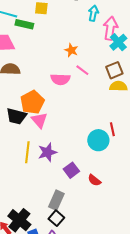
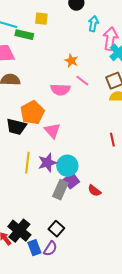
pink triangle: (39, 120) -> (52, 131), moved
cyan circle: (98, 140) -> (67, 166), moved
gray rectangle: (56, 200) -> (60, 190), moved

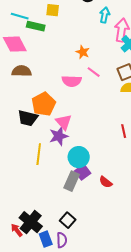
purple star: (47, 163) -> (59, 136), moved
purple semicircle: (50, 249) -> (62, 240), turned -35

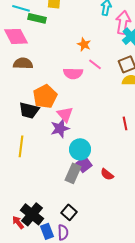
yellow line: (39, 154) -> (21, 146), moved

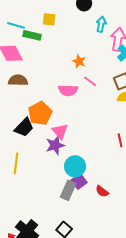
black trapezoid: (29, 110) -> (24, 127), turned -60

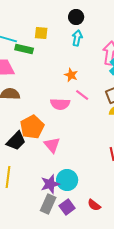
cyan arrow: (101, 24) -> (77, 38), moved
purple star: (55, 145) -> (50, 184), moved
purple square: (79, 181) -> (67, 207), moved
gray rectangle: (68, 190) -> (48, 204), moved

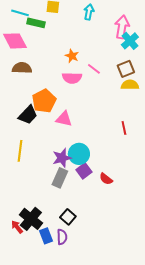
orange star: (71, 75) -> (72, 56), moved
pink triangle: (52, 145) -> (64, 119), turned -36
purple square: (67, 207) -> (84, 171), moved

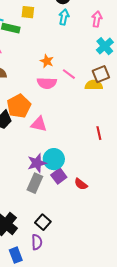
pink arrow: (122, 27) -> (97, 19), moved, size x0.7
yellow semicircle: (130, 85) -> (94, 85), moved
blue rectangle: (46, 236) -> (16, 255), moved

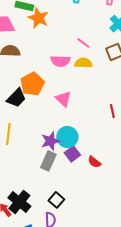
orange star: (47, 61) -> (38, 18), moved, size x1.5
pink line: (69, 74) -> (83, 43), moved
yellow semicircle: (94, 85) -> (83, 63), moved
pink triangle: (39, 124) -> (63, 99), moved, turned 30

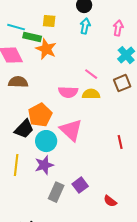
pink triangle: (63, 99) -> (71, 130), size x1.4
cyan circle: (67, 137) -> (46, 141), moved
purple star: (50, 141) -> (44, 165), moved
red semicircle: (94, 162) -> (110, 201), moved

